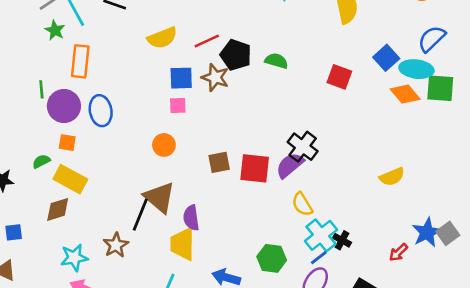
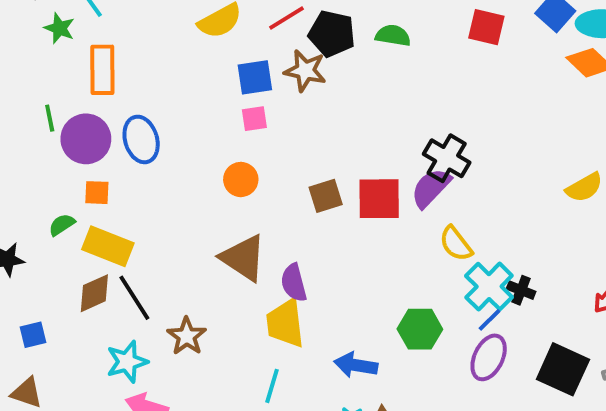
red square: (339, 77) -> (486, 27), moved
black line: (140, 215) -> (134, 298), moved, turned -48

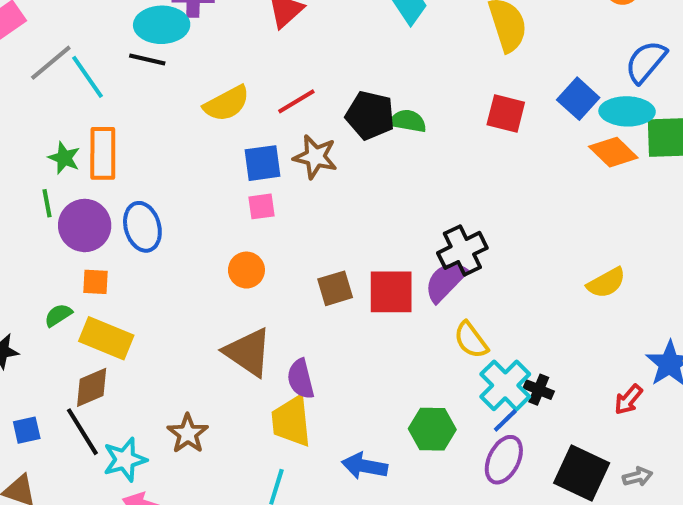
green star: (60, 28) -> (64, 158), moved
black pentagon: (332, 34) -> (370, 115), moved
black cross: (447, 158) -> (462, 250), turned 33
black line: (134, 298) -> (82, 432), moved

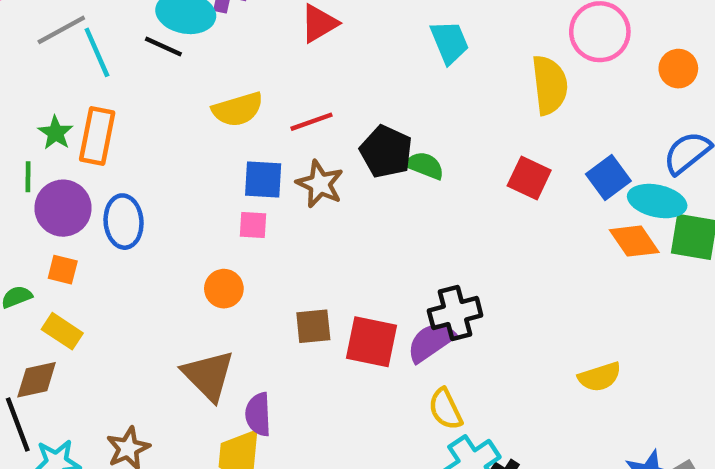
yellow rectangle: (106, 338) -> (62, 331), size x0.7

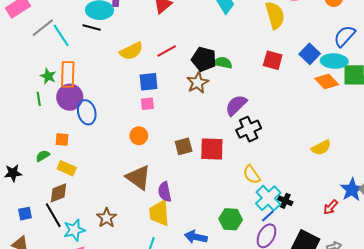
brown star: (320, 184) -> (198, 83), moved, turned 30
purple circle: (63, 208) -> (70, 97), moved
purple semicircle: (431, 342) -> (236, 105), moved

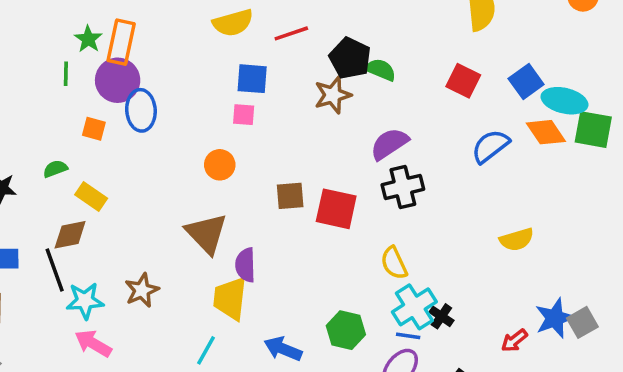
blue semicircle: (344, 36) -> (490, 146), moved
orange square: (62, 139) -> (94, 129), moved
blue line: (268, 216) -> (408, 336), turned 40

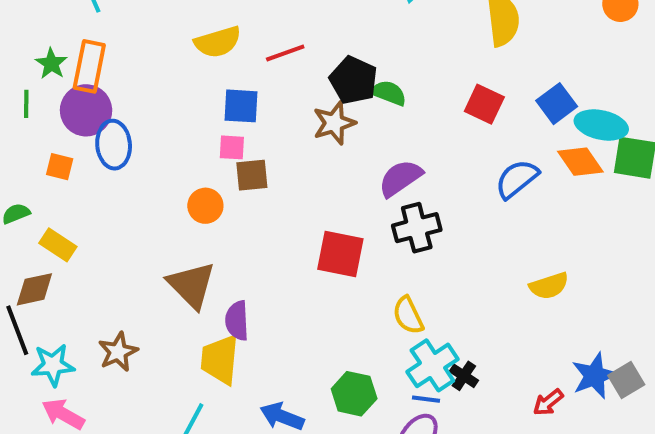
brown square: (290, 196) -> (252, 175), moved

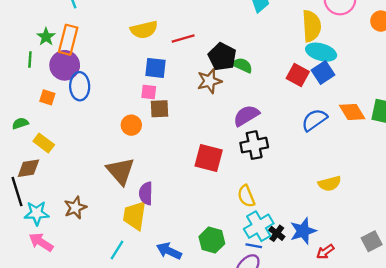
blue square: (557, 104) -> (323, 73), moved
cyan ellipse: (601, 125) -> (321, 52), moved
blue star: (594, 376) -> (303, 231), moved

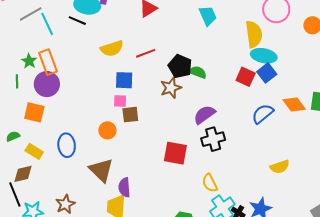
orange rectangle: (68, 40) -> (48, 62), turned -30
blue ellipse: (80, 86) -> (67, 145), moved
orange square: (47, 97) -> (34, 112), size x1.5

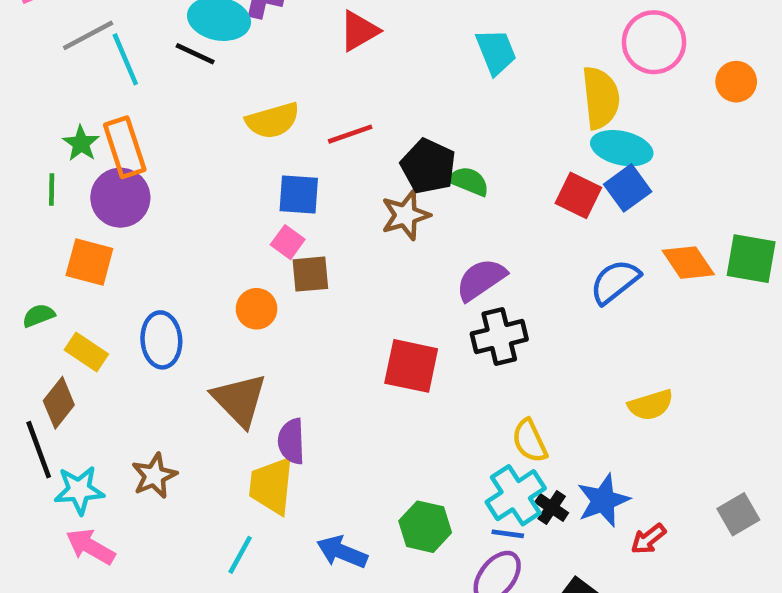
pink square: (120, 101) -> (288, 242), turned 32
brown diamond: (23, 174) -> (59, 403), turned -40
yellow semicircle: (210, 183) -> (530, 441), moved

